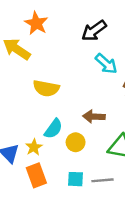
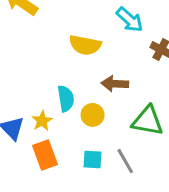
yellow semicircle: (46, 88) -> (85, 45), moved
cyan semicircle: (53, 129) -> (66, 99), turned -45
gray line: (103, 180) -> (125, 161), turned 65

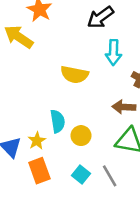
cyan arrow: (130, 20) -> (113, 52), turned 50
brown arrow: (115, 84) -> (124, 107), moved
cyan square: (93, 159) -> (81, 175), turned 36

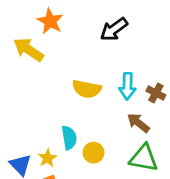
cyan arrow: (113, 52) -> (127, 86), moved
brown arrow: (124, 107) -> (138, 123), turned 35

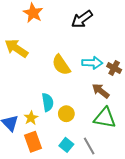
yellow arrow: (28, 50) -> (16, 48), moved
cyan arrow: (127, 86) -> (92, 63), turned -90
yellow semicircle: (87, 89) -> (61, 65), turned 45

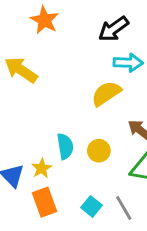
cyan arrow: (92, 63) -> (128, 63), moved
yellow semicircle: (61, 65) -> (106, 93), moved, turned 90
yellow circle: (66, 114) -> (99, 151), moved

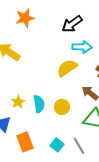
orange star: (45, 20) -> (25, 18), turned 30
yellow star: (42, 168) -> (18, 102), moved

